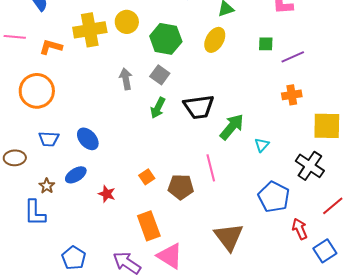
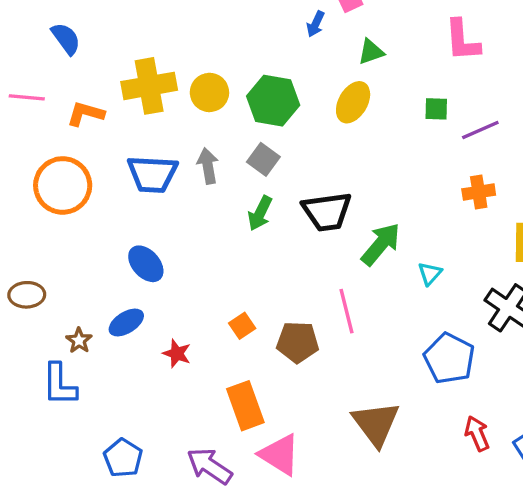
yellow circle: (127, 22) -> (209, 92), moved
blue trapezoid: (49, 139) -> (152, 174), moved, size x1.5
red arrow: (300, 229) -> (477, 433), moved

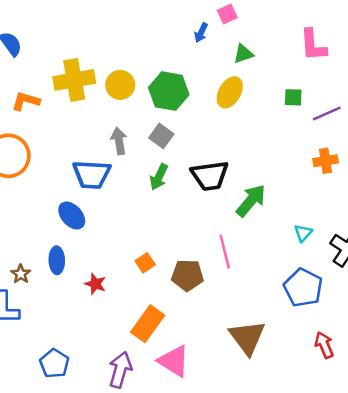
blue trapezoid: (152, 174) -> (92, 174), moved
cyan triangle: (430, 274) -> (303, 233), moved
blue ellipse: (126, 323) -> (57, 260), turned -60
orange rectangle: (245, 406) -> (148, 324), turned 56
purple arrow: (209, 466) -> (120, 370), turned 72

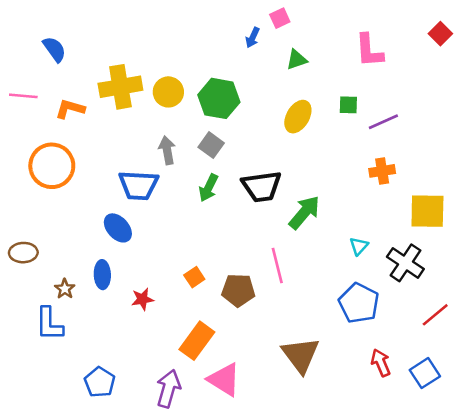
yellow ellipse: (230, 92) -> (298, 117), moved
red star: (95, 284) -> (142, 299), turned -30

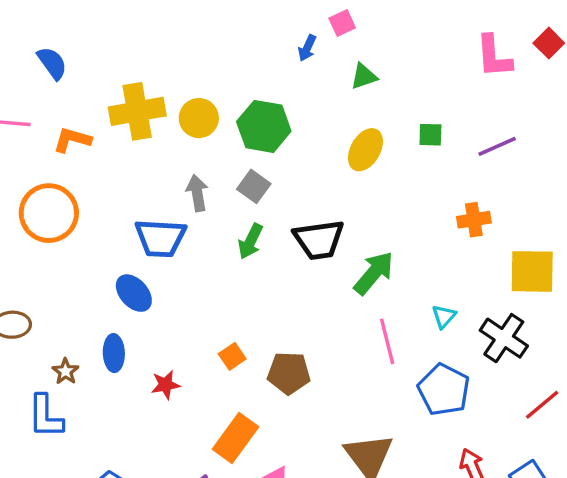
pink L-shape: (369, 51) -> (494, 56), moved
purple line: (383, 122) -> (497, 146), moved
pink line: (277, 266) -> (387, 341), moved

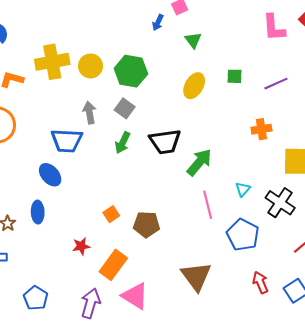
green triangle: (364, 76) -> (193, 40), turned -48
red star: (165, 385) -> (81, 246), moved

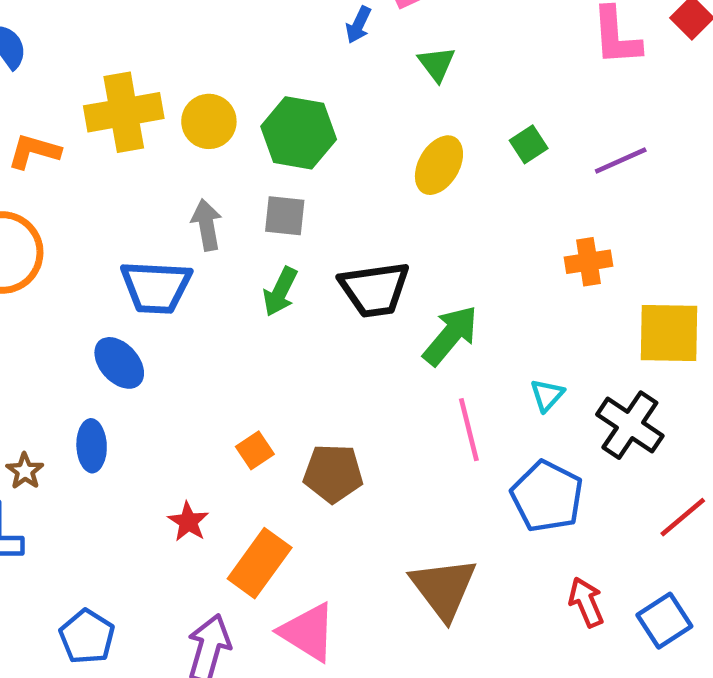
green square: (235, 76) -> (529, 144), turned -35
gray square: (125, 108) -> (285, 216), turned -30
red star: (81, 246) -> (188, 522), turned -30

